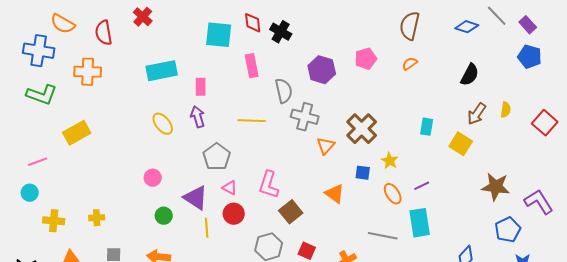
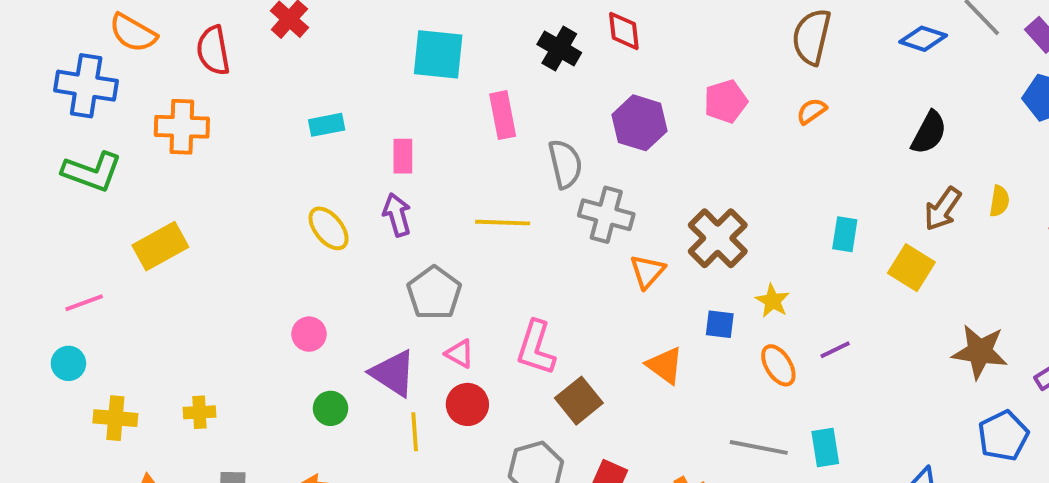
red diamond: (253, 23) -> (624, 31), moved
cyan rectangle: (162, 71) -> (327, 125), size x0.6
cyan rectangle: (420, 223) -> (825, 447), moved, size x0.7

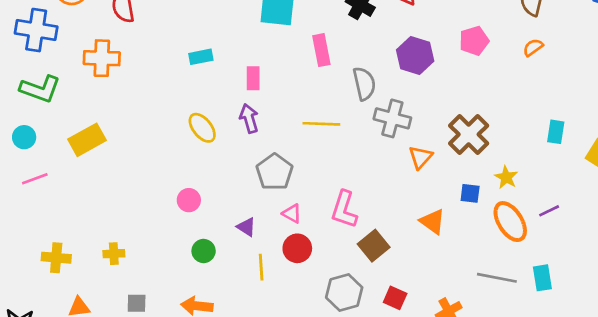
cyan circle: (68, 363) -> (24, 137), moved
orange ellipse: (778, 365) -> (510, 222), size x1.4
purple triangle: (393, 373) -> (246, 227), size x0.6

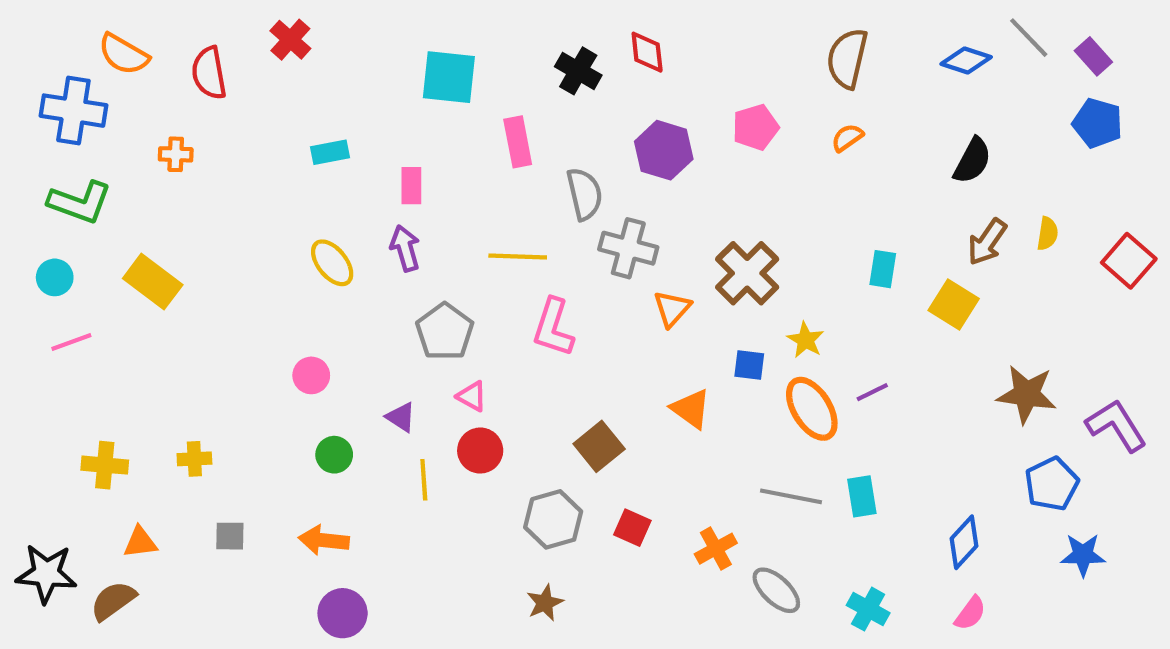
orange cross: (102, 58) -> (176, 154), size x0.6
yellow rectangle: (87, 140) -> (153, 282), turned 66
pink L-shape: (344, 209) -> (553, 327), moved

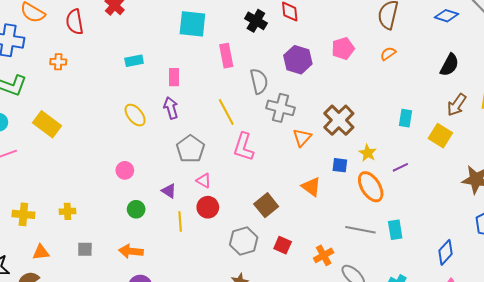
yellow line: (518, 257) -> (226, 112), turned 60
purple line: (872, 392) -> (400, 167), moved

